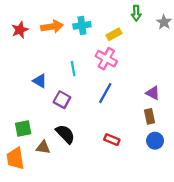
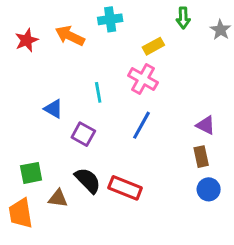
cyan cross: (82, 25) -> (110, 19), moved
orange arrow: (52, 27) -> (70, 36), turned -145
red rectangle: (112, 140) -> (125, 188), moved, size x1.5

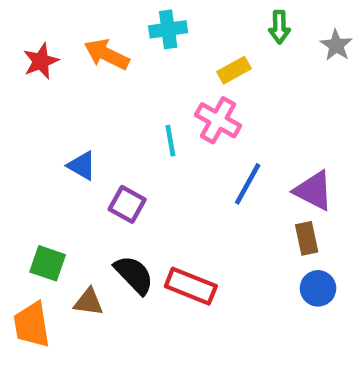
cyan line: (98, 92) -> (170, 141), moved
blue line: (141, 125) -> (248, 184), moved
purple triangle: (206, 125) -> (313, 191), size x1.4
green square: (31, 173) -> (48, 263), turned 30

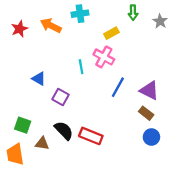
brown rectangle: (307, 238) -> (146, 113), turned -40

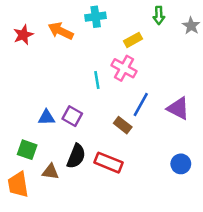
blue triangle: (39, 79) -> (46, 117), moved, turned -32
brown rectangle: (146, 113) -> (123, 125), moved
black semicircle: (64, 131) -> (76, 156), turned 66

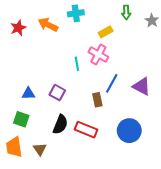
blue triangle: (46, 117) -> (28, 94), moved
brown rectangle: (123, 125) -> (97, 100), turned 40
blue circle: (181, 164) -> (129, 131), moved, size x1.5
brown triangle: (50, 172) -> (40, 149), moved, turned 48

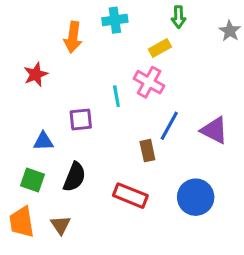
green arrow: (126, 12) -> (179, 17), moved
orange arrow: (48, 25) -> (73, 37), turned -108
red star: (18, 28) -> (36, 74), moved
purple square: (57, 93) -> (81, 119), moved, turned -35
black semicircle: (60, 124) -> (74, 177), moved

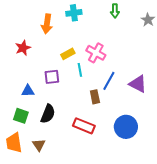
yellow rectangle: (160, 48) -> (68, 54), moved
cyan line: (116, 96) -> (80, 70), moved

